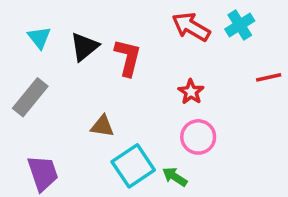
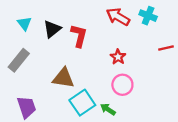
cyan cross: (240, 25) -> (148, 16), turned -36
brown triangle: (102, 126) -> (63, 78), size x1.5

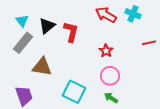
gray rectangle: (19, 60) -> (23, 43), moved
brown triangle: (63, 78) -> (42, 67), moved
cyan square: (82, 103) -> (74, 92), turned -30
green arrow: (108, 109) -> (111, 98), moved

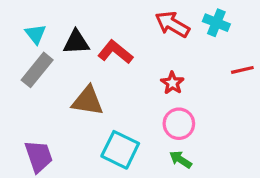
black triangle: (47, 26) -> (76, 42), turned 36
red L-shape: (71, 32) -> (115, 52), turned -65
brown triangle: (42, 67) -> (88, 101), moved

